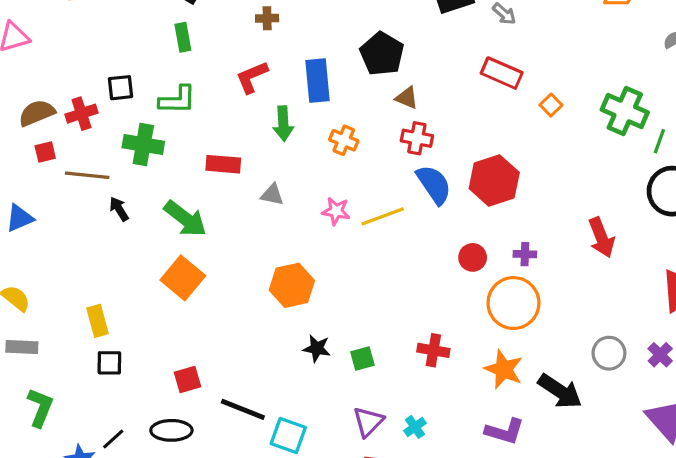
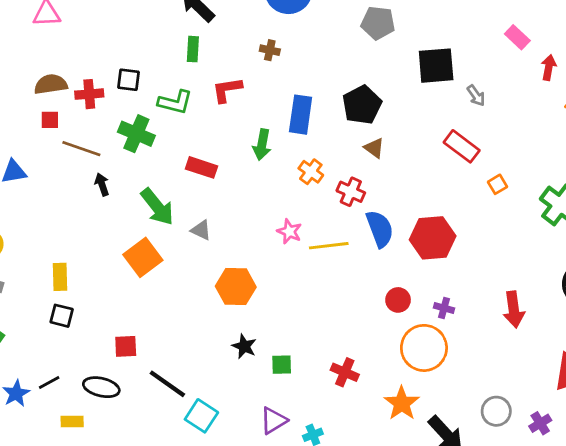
red L-shape: (252, 77) -> (227, 90), moved
red cross: (417, 138) -> (351, 192), moved
gray triangle: (272, 195) -> (201, 230), moved

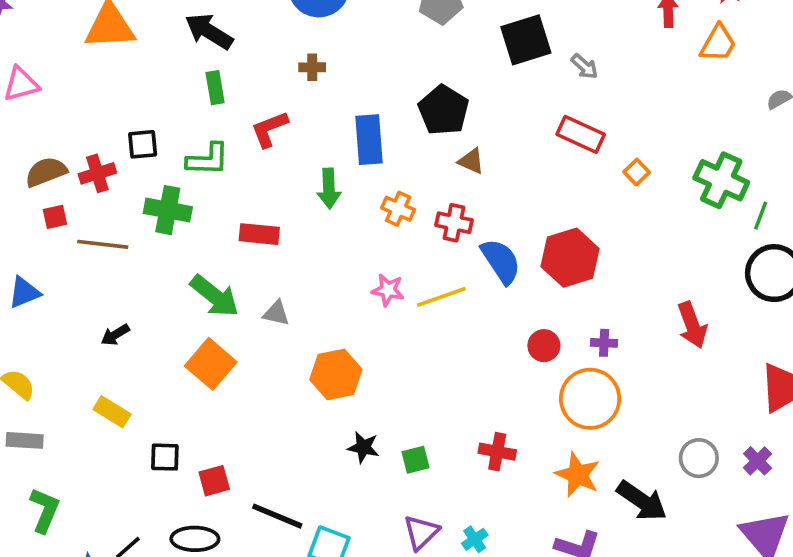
black arrow: (102, 184) -> (115, 335), moved, turned -90
yellow rectangle: (60, 277) -> (112, 412), turned -44
black square: (62, 316) -> (165, 457), moved

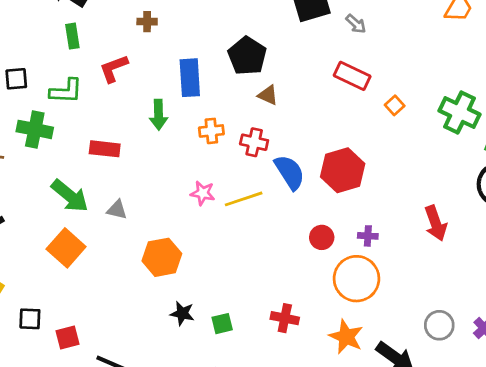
orange cross: (398, 209) -> (211, 131), turned -30

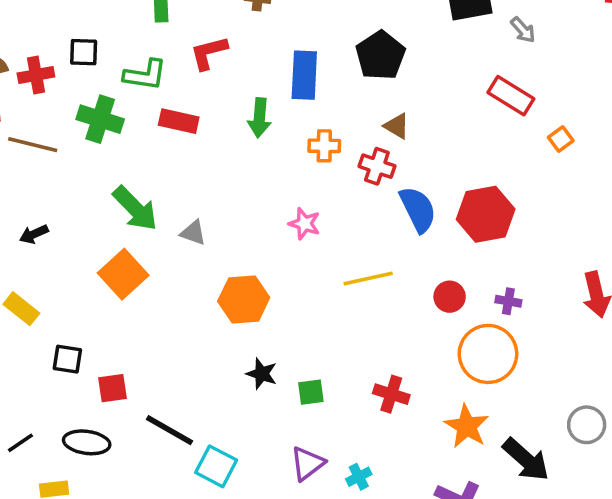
brown triangle: (268, 95) -> (397, 126), moved
red rectangle: (105, 149) -> (179, 121), moved
yellow line: (244, 199) -> (368, 279), moved

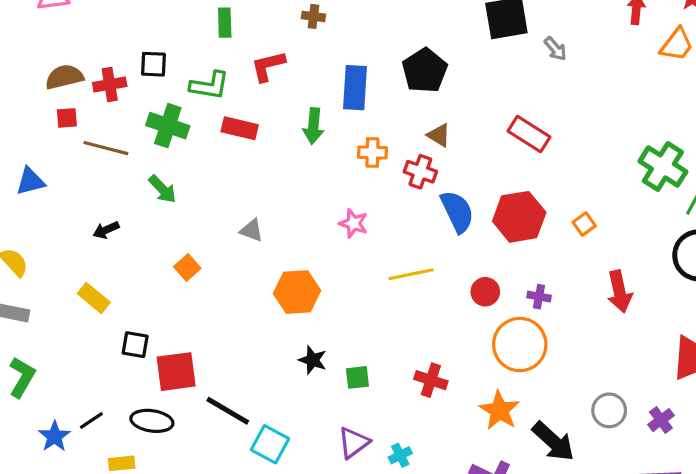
red rectangle: (511, 96) -> (529, 134), moved
orange square: (561, 139) -> (584, 224), moved
green arrow: (135, 208) -> (162, 189), moved, size x0.7
orange square: (123, 274) -> (187, 267), size x0.6
red square: (112, 388) -> (176, 372), size x1.5

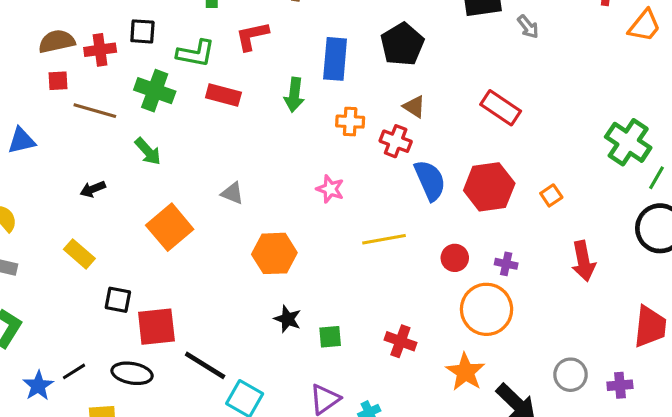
orange square: (187, 267) -> (170, 227), size x1.8
purple cross: (661, 420) -> (620, 385), turned 30

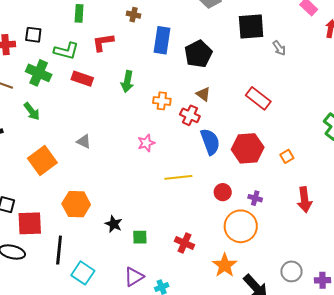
blue rectangle: (335, 59) -> (162, 40), moved
pink star: (330, 189) -> (146, 143), turned 30
orange hexagon: (274, 253) -> (76, 204), moved
black line: (205, 365) -> (59, 250), turned 60

